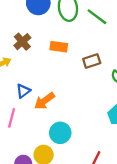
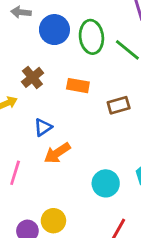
blue triangle: (23, 91) -> (43, 127), moved
cyan circle: (60, 133) -> (106, 183), moved

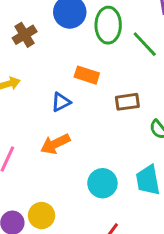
brown cross: (32, 77) -> (25, 35), moved
blue triangle: (43, 127) -> (61, 102), moved

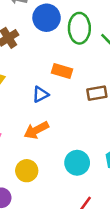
yellow circle: (42, 216) -> (27, 171), moved

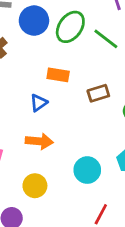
green ellipse: (79, 28) -> (70, 27), turned 44
orange arrow: (36, 130) -> (39, 141), turned -140

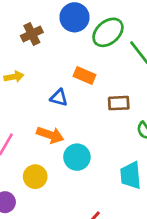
blue triangle: (39, 103) -> (59, 98), turned 36
cyan circle: (87, 170) -> (77, 157), moved

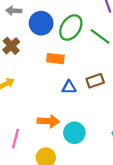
orange rectangle: (85, 76) -> (55, 59), moved
blue triangle: (59, 98) -> (69, 87), moved

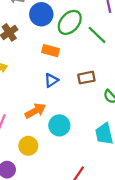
blue triangle: (69, 87) -> (51, 80), moved, turned -40
orange arrow: (48, 121) -> (35, 111), turned -40

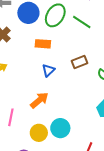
cyan circle: (59, 125) -> (60, 128), moved

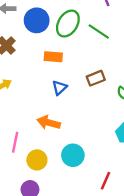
orange arrow: (39, 100) -> (49, 123), turned -126
yellow circle: (39, 133) -> (37, 160), moved

